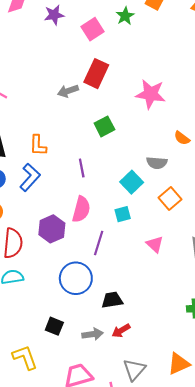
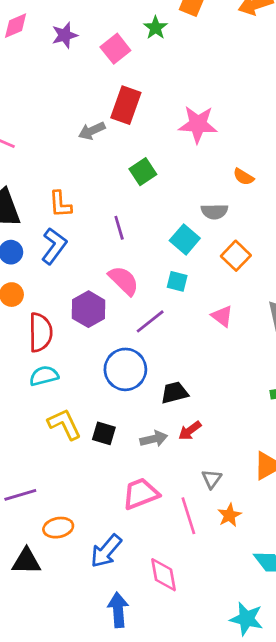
pink semicircle: (81, 209) -> (124, 281), turned -55
cyan square: (123, 214) -> (177, 281), turned 35
purple line: (99, 243) -> (150, 321), turned 40
yellow L-shape: (25, 357) -> (64, 424), moved
gray triangle: (134, 370) -> (212, 479), size x0.7

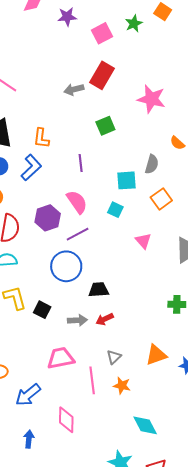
gray semicircle: (214, 211) -> (152, 164), turned -84
cyan square: (185, 239) -> (127, 180), turned 35
purple line: (150, 321) -> (78, 234), moved
orange star: (229, 515) -> (122, 386), turned 30
blue arrow: (118, 610) -> (29, 439), size x0.7

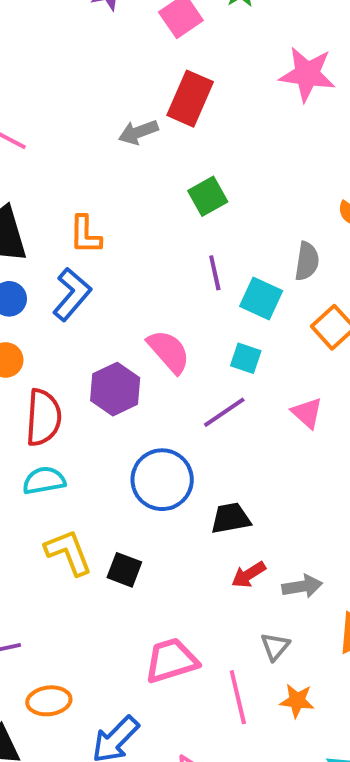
pink star: (151, 99) -> (307, 74), moved
purple line: (81, 163) -> (215, 273), moved
cyan square: (127, 180) -> (261, 299), turned 35
purple line: (78, 234) -> (224, 412), moved
gray arrow: (77, 320) -> (302, 586), moved

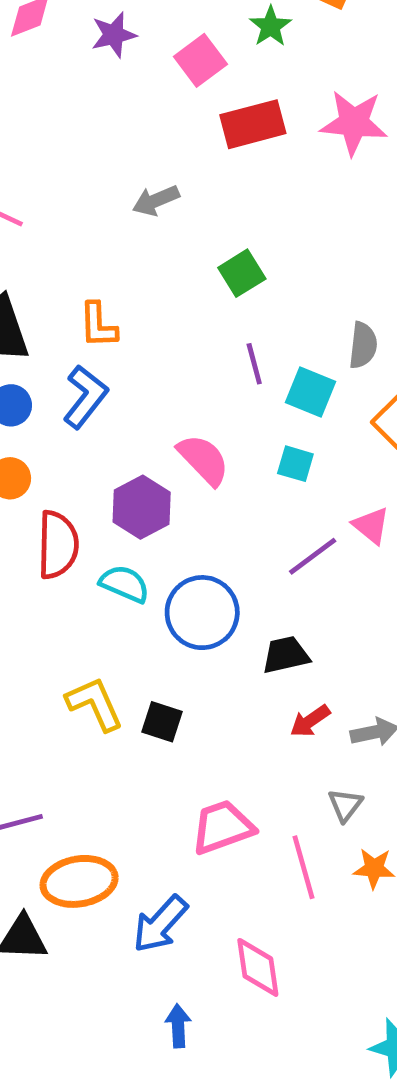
red rectangle: (190, 99) -> (253, 124), moved, turned 54
purple line: (224, 412) -> (313, 556), moved
cyan semicircle: (44, 481) -> (125, 584), moved, turned 36
orange ellipse: (49, 701) -> (79, 881), size x1.4

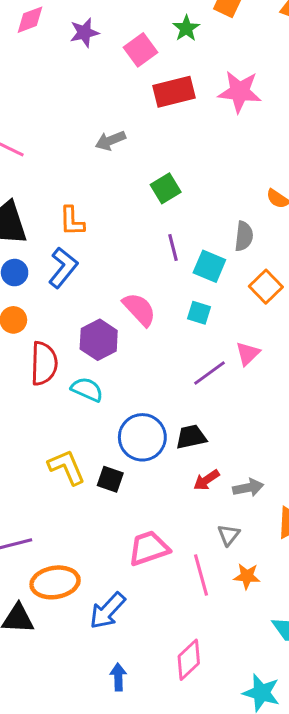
pink triangle: (371, 526) -> (248, 353), turned 36
blue circle: (202, 613) -> (142, 437), moved
pink diamond: (258, 967) -> (189, 660), moved, turned 54

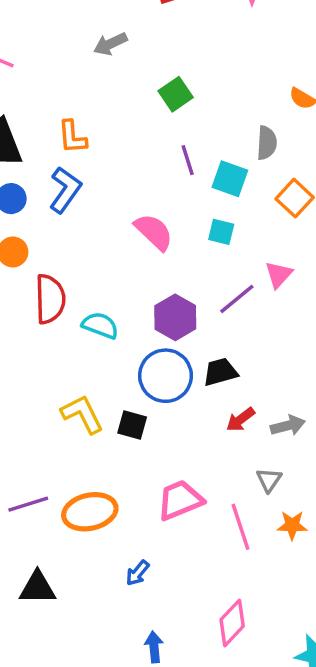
purple hexagon: (99, 340) -> (175, 317), moved
orange ellipse: (55, 582) -> (90, 512), moved
blue arrow: (107, 611) -> (138, 573), size x0.6

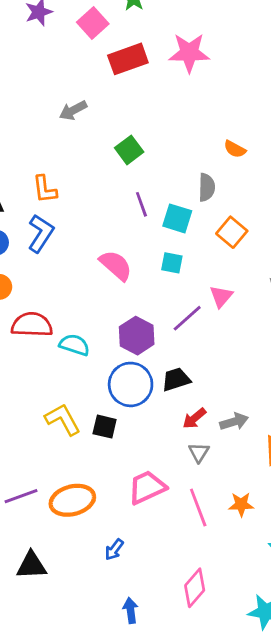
red semicircle: (50, 299) -> (32, 325), turned -84
gray triangle: (269, 480) -> (199, 452), moved

